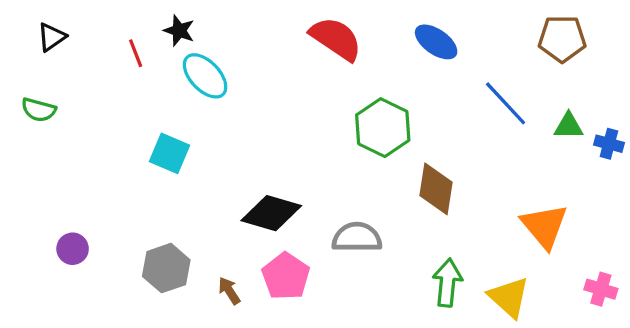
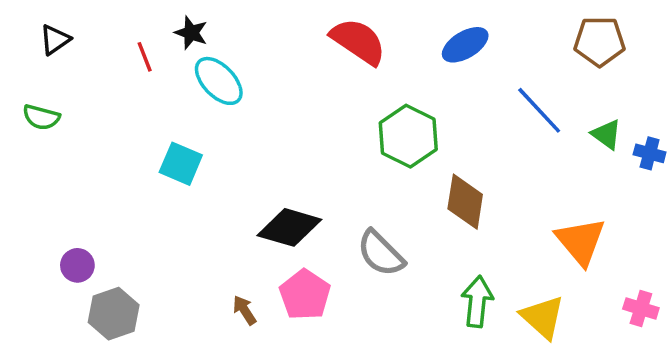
blue ellipse: (436, 42) -> (465, 45), turned -66
green triangle: (569, 126) -> (606, 134), turned 36
gray semicircle: (357, 237) -> (381, 253), turned -135
gray hexagon: (166, 268) -> (114, 314), moved

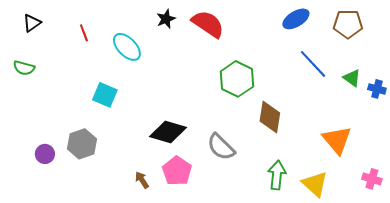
black star: (191, 33) -> (166, 19), moved, turned 30
blue ellipse: (465, 45) -> (296, 19), moved
gray hexagon: (114, 314) -> (82, 144), moved

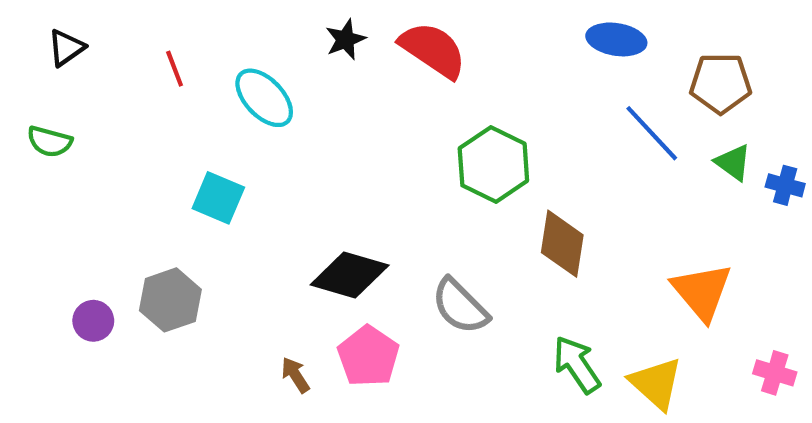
blue ellipse: (296, 19) -> (616, 39), turned 40
brown pentagon: (348, 24) -> (721, 83), moved
green arrow: (277, 175) -> (577, 365), turned -40

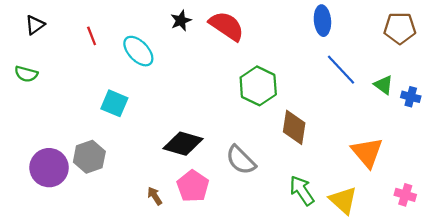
blue ellipse: (616, 39) -> (322, 21), turned 76
brown pentagon: (721, 83) -> (400, 28), moved
purple circle: (93, 321) -> (49, 168), size x1.8

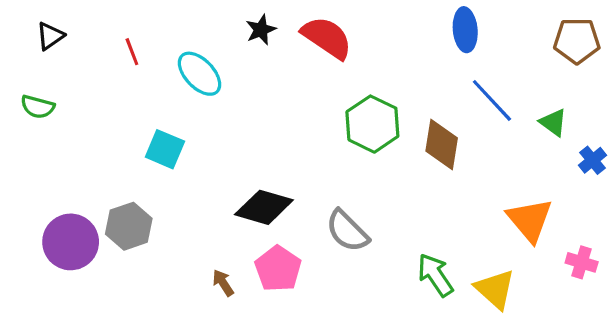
blue cross: (411, 97) -> (593, 160), moved, turned 36
brown diamond: (294, 127) -> (442, 144), moved
pink cross: (405, 195) -> (582, 262), moved

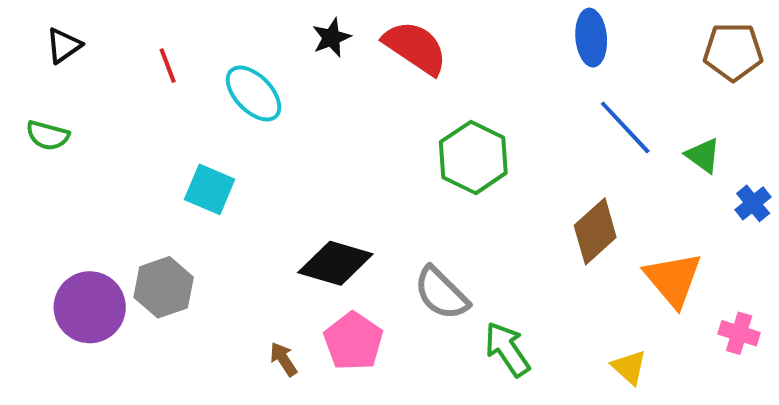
brown diamond: (442, 144) -> (595, 231), moved, turned 39
green arrow: (435, 275) -> (507, 349), moved
yellow triangle: (495, 289) -> (629, 367), size x0.7

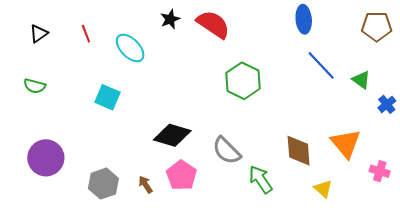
black triangle: (64, 46) -> (39, 34), moved
green semicircle: (48, 135) -> (35, 86), moved
brown diamond: (595, 231) -> (299, 151), moved, turned -52
gray hexagon: (164, 287) -> (103, 184), moved

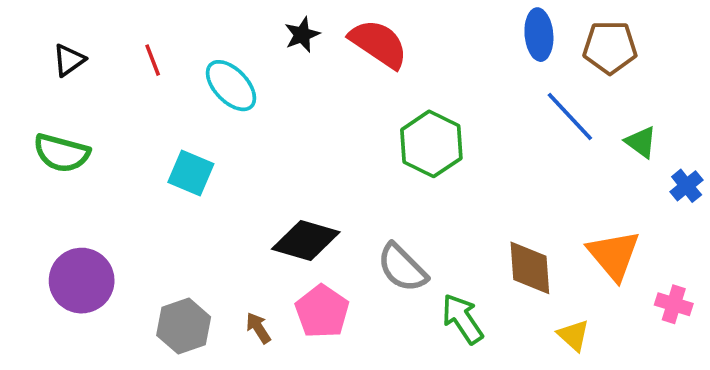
brown pentagon: (377, 26) -> (610, 47), moved
green semicircle: (35, 86) -> (62, 153), size x1.4

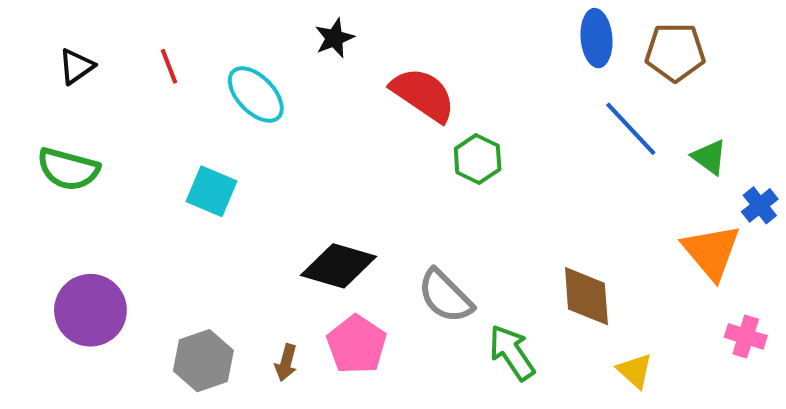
red semicircle: (379, 44) -> (423, 95), moved
green hexagon: (431, 144) -> (478, 159), size x0.7
orange triangle: (614, 255) -> (711, 252), moved
brown arrow: (258, 328) -> (286, 363), turned -132

